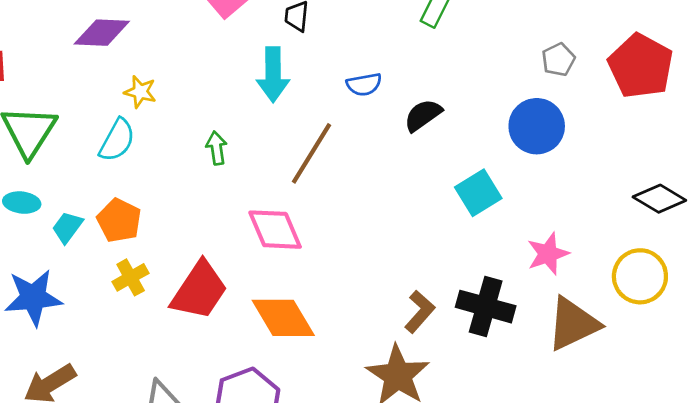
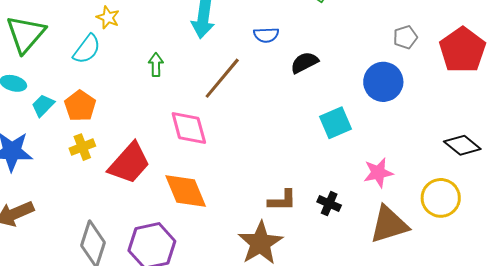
black cross: (486, 307) -> (329, 204), size x0.6
brown L-shape: (420, 312) -> (282, 200), turned 40

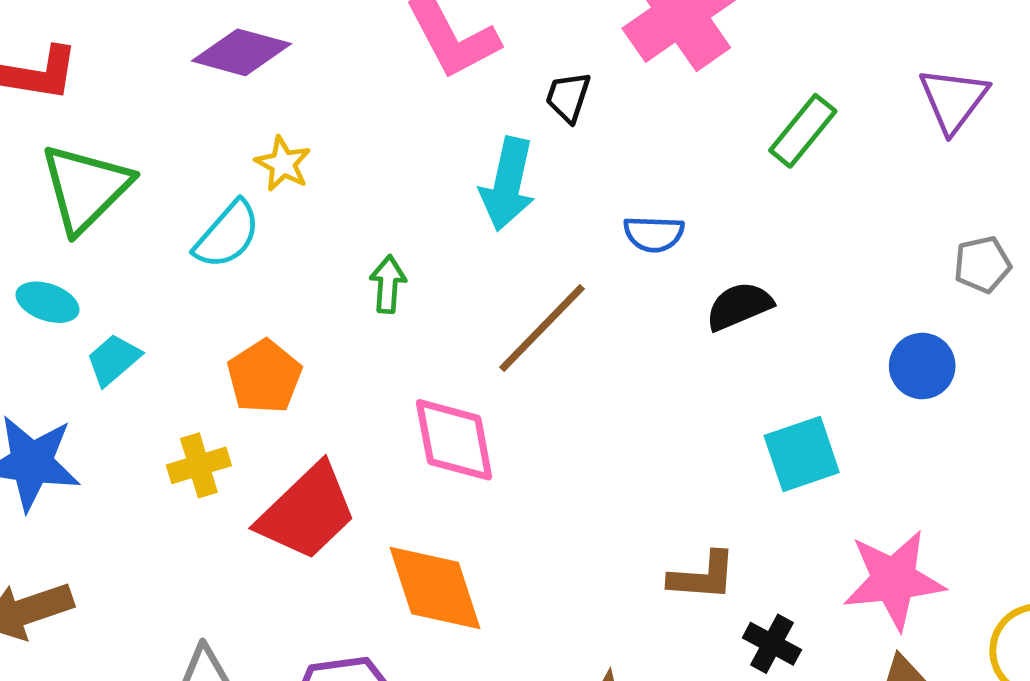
blue circle: (383, 82) -> (922, 366), size x0.7
orange pentagon: (80, 106) -> (264, 377), moved
pink star: (378, 173) -> (894, 580), size x1.4
brown L-shape: (282, 200) -> (703, 576), moved

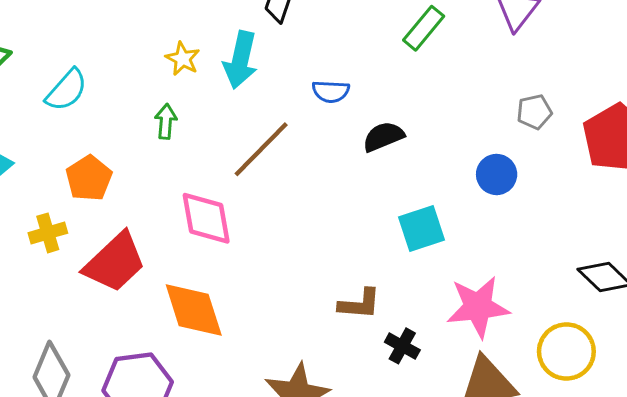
yellow star: (283, 164) -> (183, 59), moved

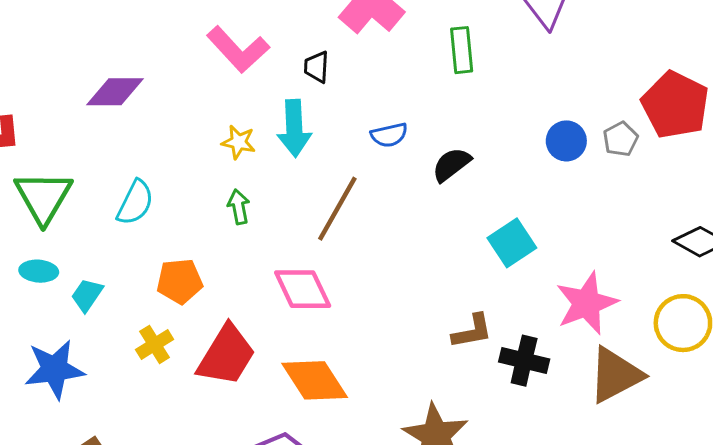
green rectangle: (424, 28) -> (462, 50), turned -30
gray pentagon: (534, 112) -> (621, 139), moved
blue circle: (497, 174) -> (566, 141), moved
orange pentagon: (89, 178) -> (180, 281), turned -30
black cross: (402, 346) -> (524, 361), size x1.4

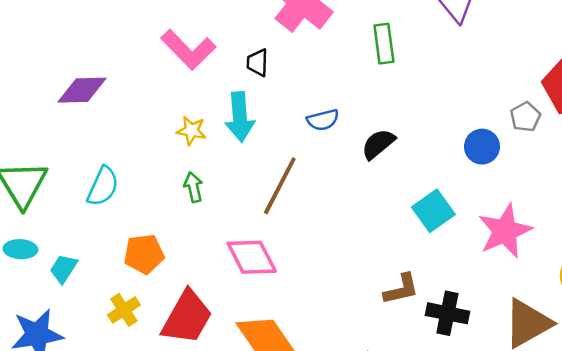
blue circle: (566, 141) -> (482, 147), moved
pink star: (587, 303) -> (505, 231), moved

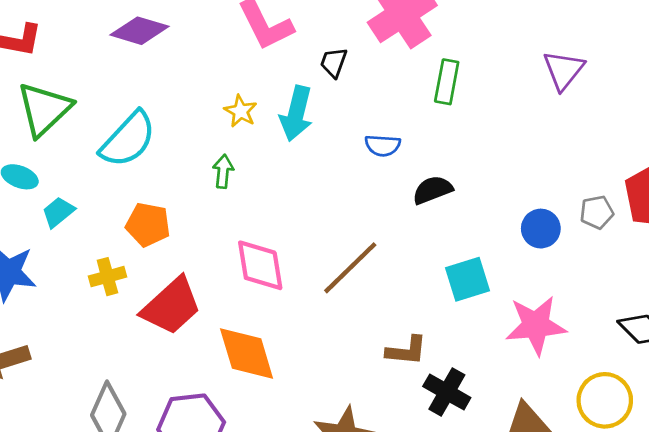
green rectangle: (384, 44) -> (447, 82), moved
cyan semicircle: (103, 186) -> (128, 139), size x1.4
brown line: (280, 186) -> (350, 268), moved

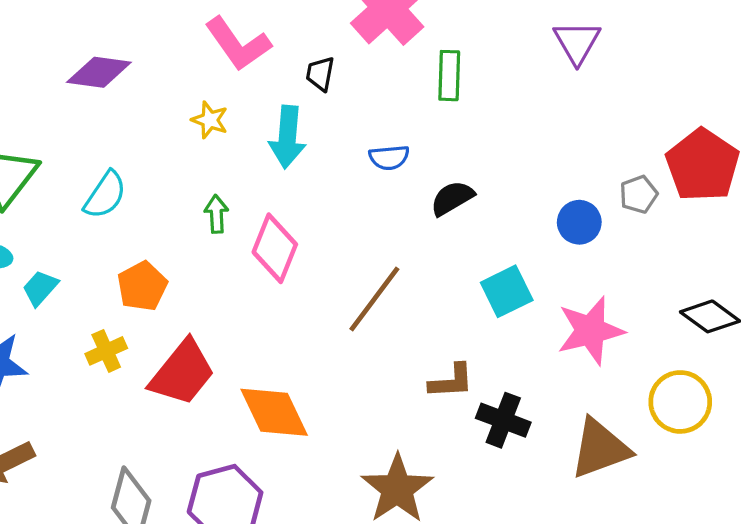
yellow star: (241, 111) -> (210, 120), moved
cyan semicircle: (128, 139) -> (105, 195), size x0.7
orange pentagon: (148, 225) -> (142, 286), turned -30
pink diamond: (260, 265) -> (275, 248), moved, turned 40

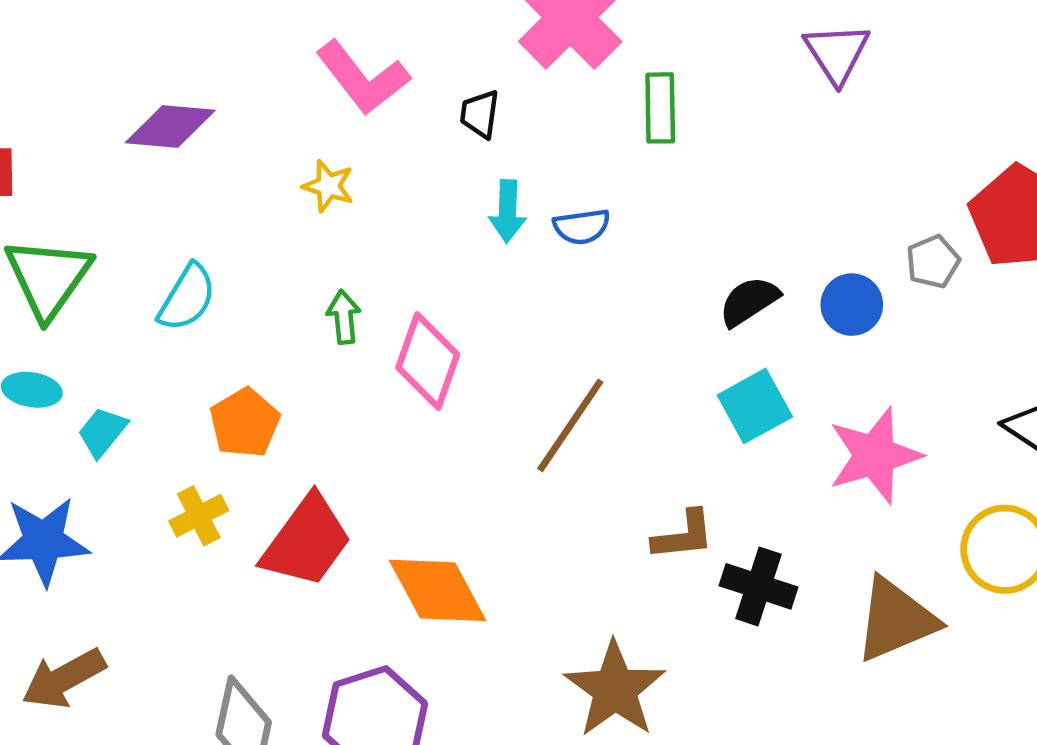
cyan arrow: (288, 137) -> (508, 211), moved, size x0.7
black semicircle: (452, 198) -> (749, 301), moved

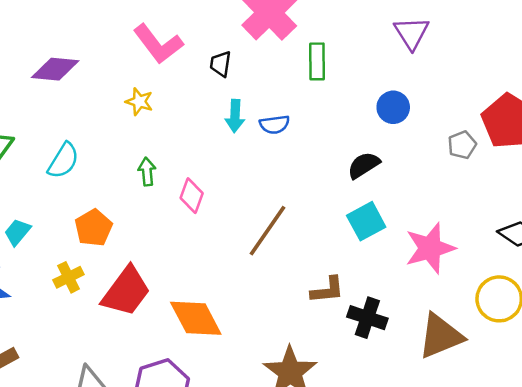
blue circle: (852, 305) -> (393, 107), moved
pink diamond: (428, 361) -> (192, 196), size x0.7

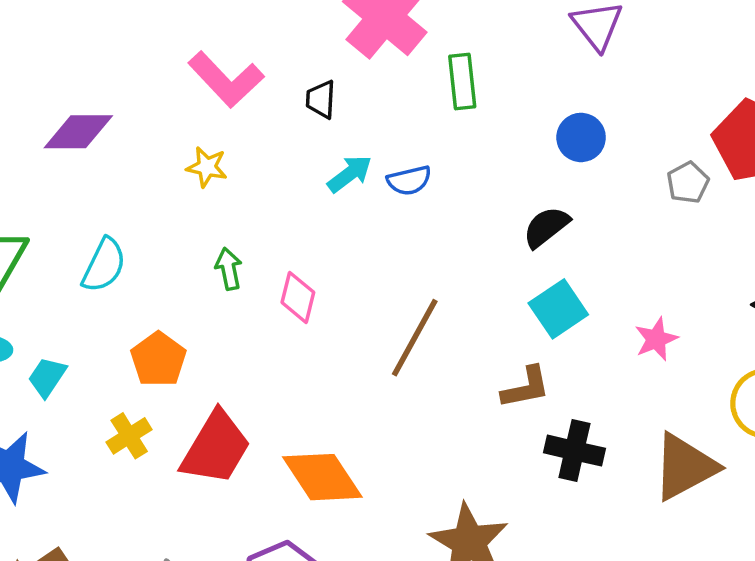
cyan arrow: (235, 116) -> (350, 174), turned -124
pink star: (430, 248) -> (656, 339), size x0.6
brown L-shape: (327, 290) -> (526, 388), moved

